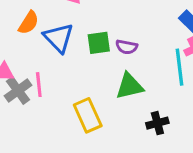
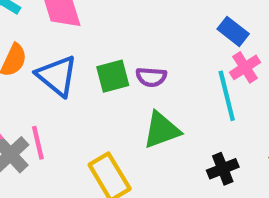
black cross: (157, 123) -> (223, 169), moved

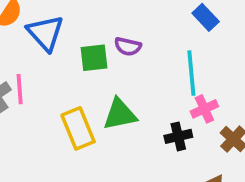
pink cross: (245, 67) -> (204, 109), moved
green square: (113, 76) -> (94, 58), moved
green triangle: (162, 130) -> (120, 114), moved

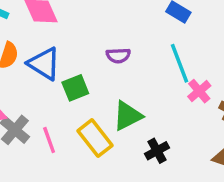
green square: (94, 58) -> (75, 88), moved
pink line: (20, 89) -> (49, 140), moved
black cross: (178, 136) -> (157, 151), moved

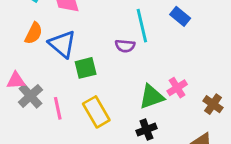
cyan line: (180, 63) -> (142, 26), moved
pink cross: (199, 91) -> (177, 88), moved
green triangle: (128, 116) -> (152, 97), moved

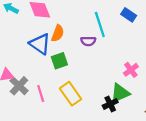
orange semicircle: (34, 33) -> (58, 33), moved
green triangle: (152, 97) -> (120, 93), moved

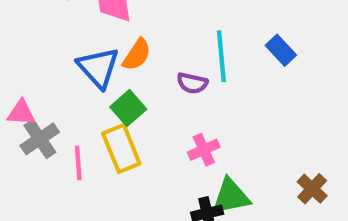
green square: (59, 61) -> (128, 108), turned -35
pink cross: (131, 70) -> (204, 150), moved
yellow rectangle: (71, 94) -> (121, 149), moved

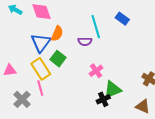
blue triangle: (98, 68) -> (41, 43), turned 30
gray cross: (40, 139) -> (22, 99), moved
yellow rectangle: (121, 149) -> (41, 69), moved

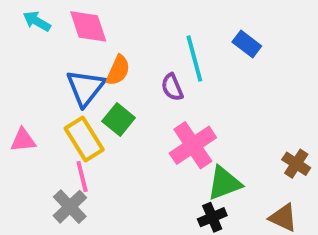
purple semicircle: (85, 42) -> (172, 87), turned 64
pink cross: (96, 71) -> (193, 145), size x1.6
gray cross: (22, 99) -> (70, 207), moved
black cross: (103, 99) -> (212, 217), moved

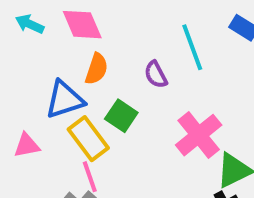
orange semicircle: (118, 70) -> (97, 69), moved
purple semicircle: (172, 87) -> (156, 75), moved
blue triangle: (85, 88) -> (65, 100), moved, turned 39

